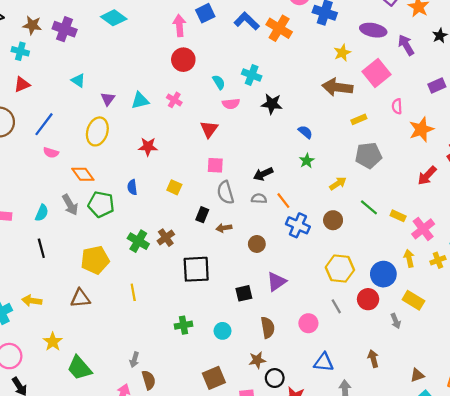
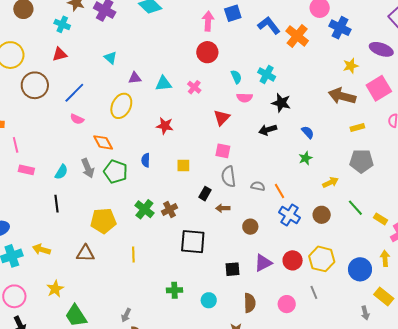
purple triangle: (108, 99) -> (135, 78), turned 40
black arrow: (263, 174) -> (268, 130), moved
yellow square: (174, 187) -> (183, 166), turned -32
red circle: (368, 299) -> (293, 260), moved

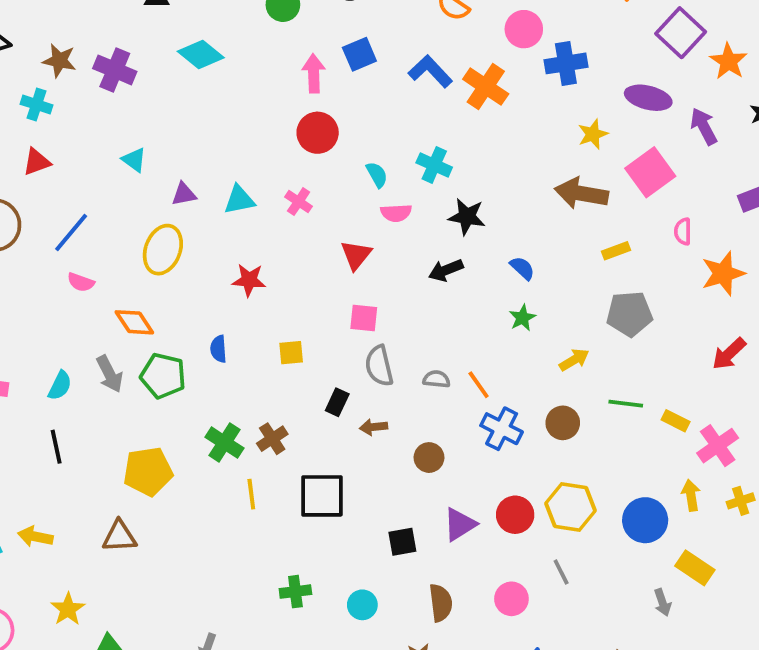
blue cross: (340, 28) -> (566, 63), turned -30
green line: (355, 208) -> (626, 404), turned -36
yellow line: (133, 255) -> (251, 494), moved

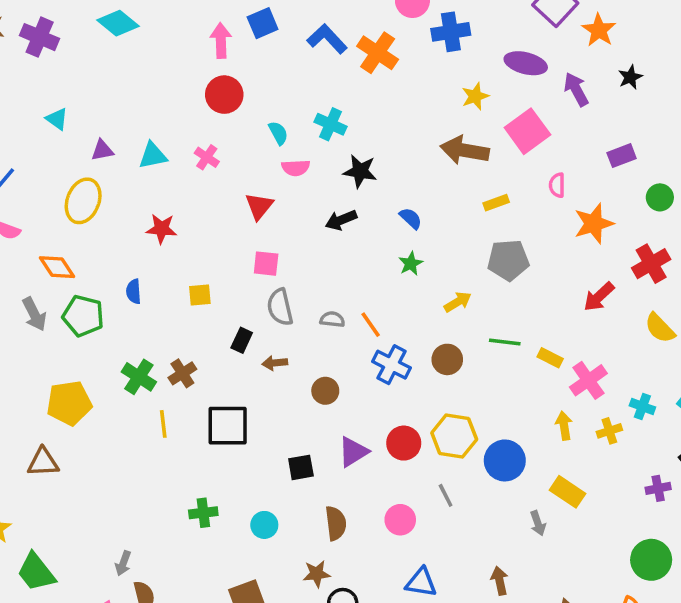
blue circle: (645, 520) -> (505, 460), moved

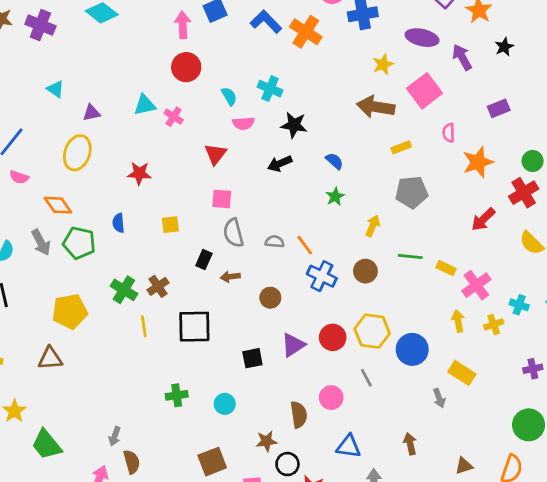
cyan triangle: (153, 156) -> (145, 105), moved
green circle: (660, 197) -> (533, 161), moved
yellow arrow: (458, 302) -> (373, 226), turned -35
brown semicircle: (336, 523) -> (299, 415), moved

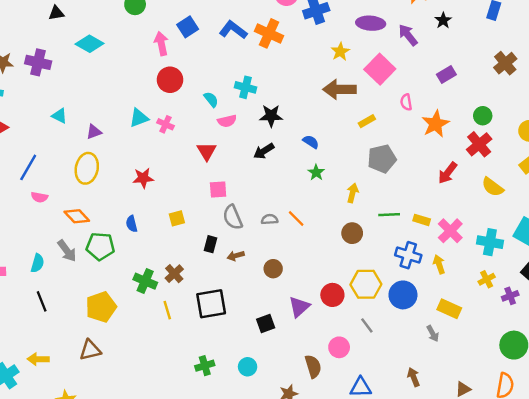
blue cross: (322, 276) -> (408, 255), moved
cyan cross: (519, 305) -> (490, 242), size x1.5
yellow cross: (494, 324) -> (487, 279), moved

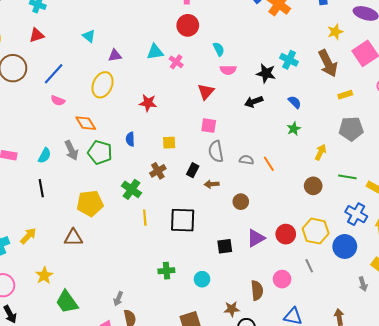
cyan cross: (245, 87) -> (289, 60), moved
brown arrow: (340, 89) -> (328, 63), turned -128
brown cross: (174, 274) -> (158, 171), moved
yellow arrow: (38, 359) -> (28, 236), turned 120

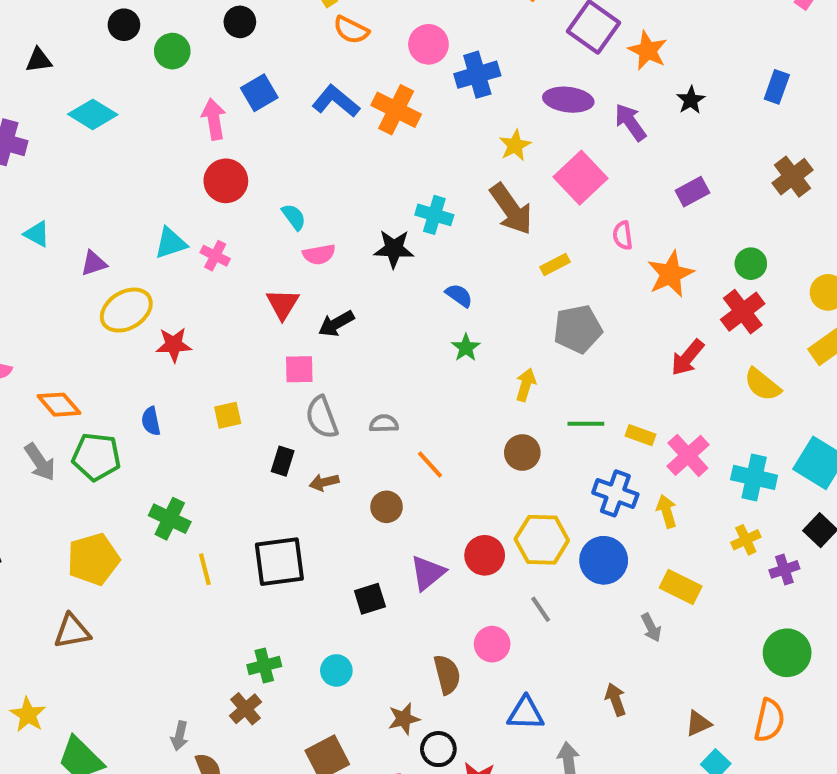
yellow ellipse: (103, 85) -> (126, 310), moved, turned 45
black arrow: (254, 102) -> (336, 324), moved
orange line: (269, 164) -> (430, 464), moved
brown cross: (158, 171) -> (245, 709), moved

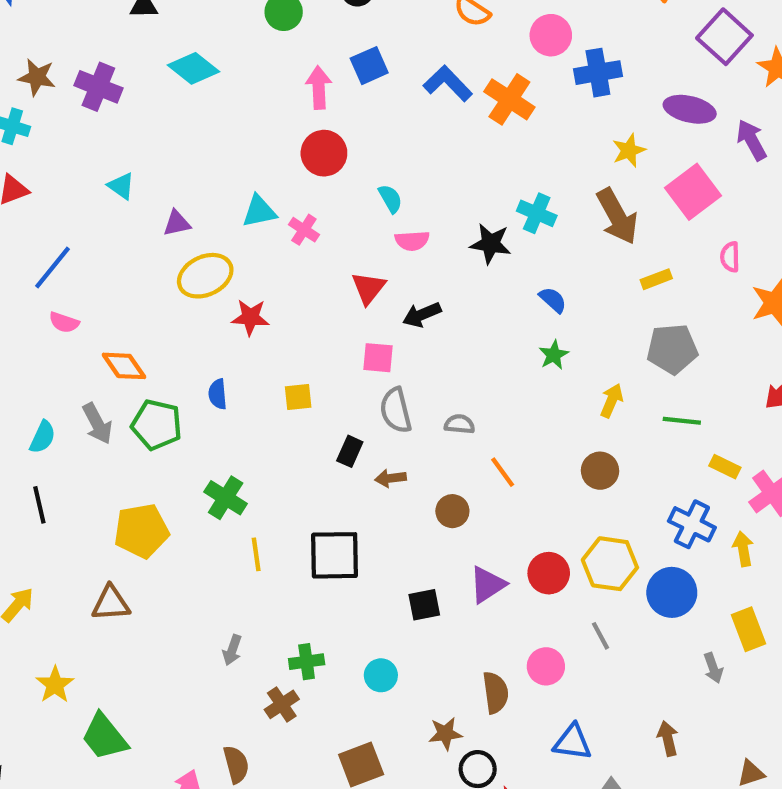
green line: (586, 424) -> (682, 421), moved
yellow rectangle: (681, 587) -> (749, 629), turned 36
gray arrow: (180, 736) -> (232, 650), moved

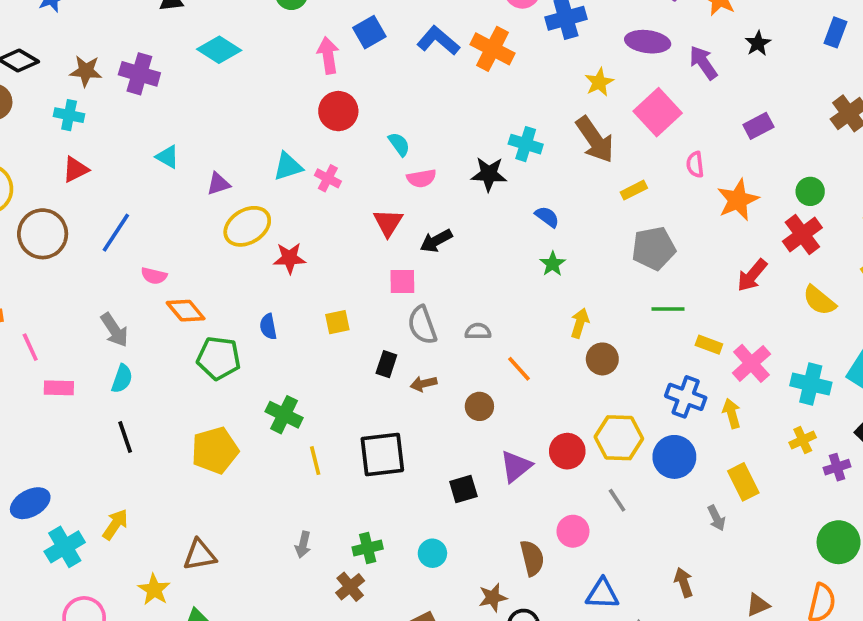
pink semicircle: (64, 322) -> (154, 276), moved
yellow arrow: (612, 401) -> (580, 323), moved
gray arrow: (97, 424) -> (114, 330), moved
brown triangle: (111, 603) -> (200, 555), moved

